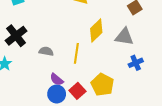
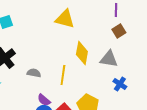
yellow diamond: (96, 30) -> (82, 53), turned -35
blue cross: (136, 63) -> (120, 84), turned -32

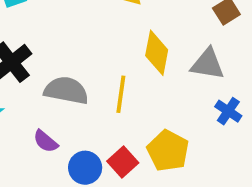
gray semicircle: (34, 73) -> (66, 90), size x1.6
purple semicircle: (44, 100) -> (46, 141), moved

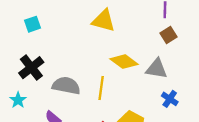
yellow diamond: (157, 53) -> (124, 62), turned -64

